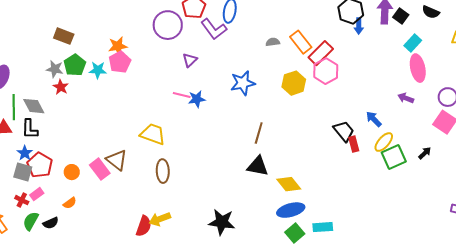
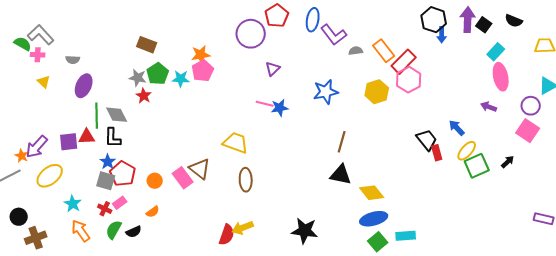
purple L-shape: (214, 29) -> (334, 35), moved

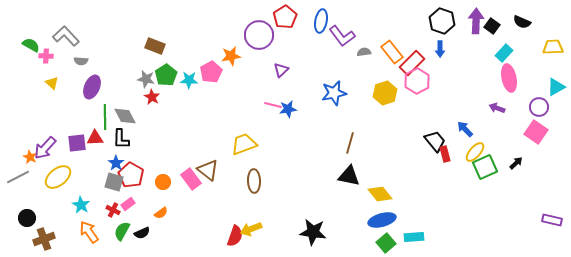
gray L-shape: (41, 35) -> (66, 36), moved
blue arrow: (442, 35) -> (440, 49), moved
orange star: (201, 55) -> (231, 56), moved
yellow trapezoid: (236, 143) -> (244, 144), turned -40

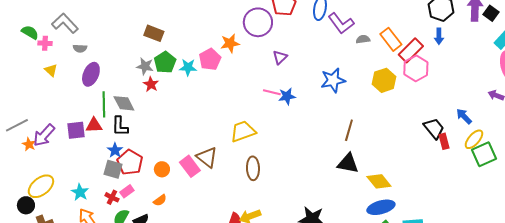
gray line: (18, 177) -> (17, 125), moved
yellow ellipse: (58, 177) -> (41, 186), moved

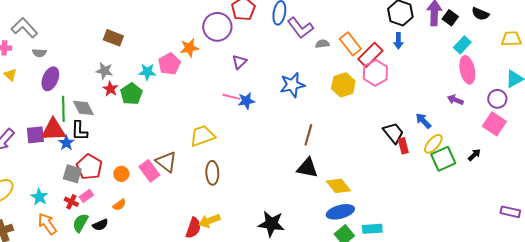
green pentagon: (165, 62) -> (131, 94), moved
red triangle: (94, 125) -> (53, 130), size x1.5
blue star: (115, 150) -> (66, 143), moved

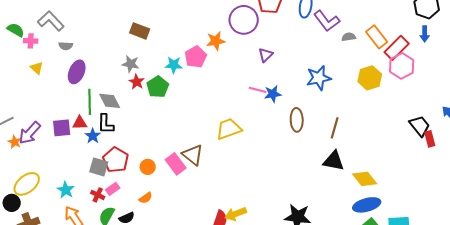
red triangle: (53, 130) -> (80, 123), size x0.6
brown ellipse: (212, 173) -> (297, 120), moved

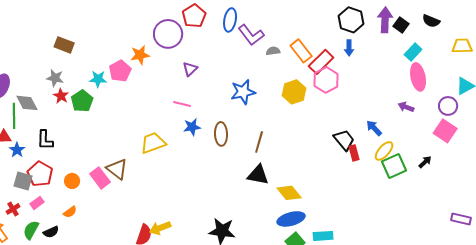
blue star: (273, 94) -> (192, 127), moved
gray diamond: (110, 101) -> (27, 103), moved
black L-shape: (106, 124) -> (45, 140), moved
red cross: (98, 195) -> (13, 209), moved, turned 32

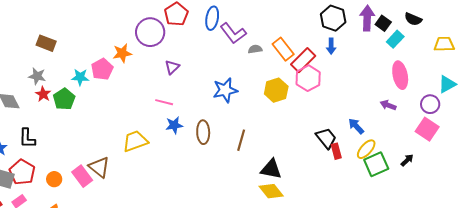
cyan rectangle: (413, 52) -> (395, 39), moved
black triangle: (258, 175) -> (271, 169), moved

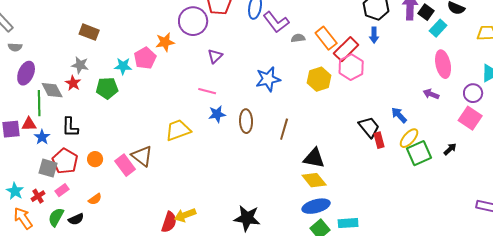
red star: (43, 94) -> (73, 83), moved
green pentagon: (64, 99) -> (107, 88), turned 30
orange circle: (54, 179) -> (95, 159), moved

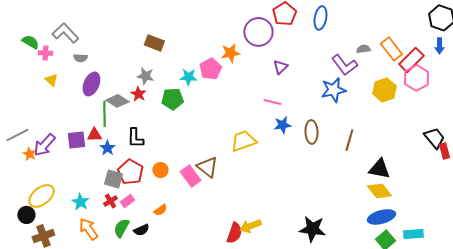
purple L-shape: (276, 22) -> (344, 65), moved
gray diamond: (52, 90) -> (117, 101), turned -30
red cross: (38, 196) -> (110, 201), moved

